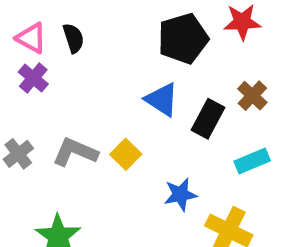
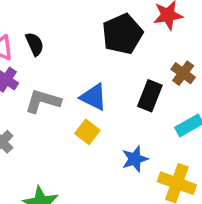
blue triangle: (162, 100) -> (94, 97), moved
gray L-shape: (75, 152) -> (43, 101), moved

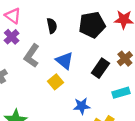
black semicircle: (35, 44) -> (52, 26), moved
gray L-shape: (43, 101) -> (32, 56), turned -85

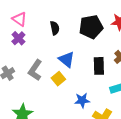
gray L-shape: (32, 56) -> (35, 70), moved
black rectangle: (100, 68) -> (99, 66), turned -36

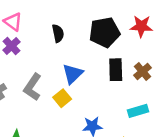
blue triangle: (66, 59) -> (73, 74), turned 36
black rectangle: (99, 66) -> (116, 70), moved

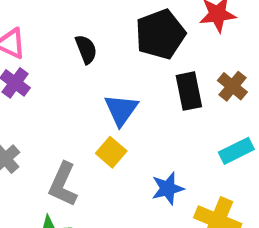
gray L-shape: (32, 87) -> (63, 184), moved

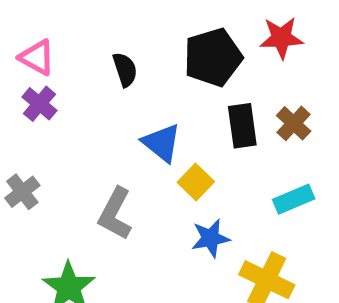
blue triangle: (121, 110) -> (162, 143), turned -30
yellow square: (111, 152) -> (196, 182), moved
gray L-shape: (63, 184) -> (115, 214), moved

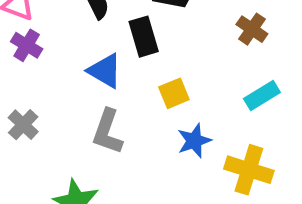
black rectangle: (242, 126) -> (144, 37), moved
blue triangle: (162, 143) -> (105, 71), moved
yellow square: (196, 182) -> (174, 93), turned 32

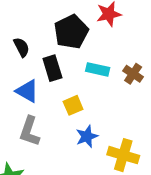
brown cross: (252, 29) -> (133, 74), moved
cyan rectangle: (262, 96) -> (98, 69), moved, turned 45

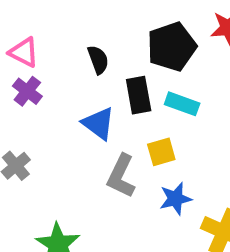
cyan rectangle: (98, 69) -> (182, 104), moved
gray L-shape: (29, 131) -> (121, 176), moved

